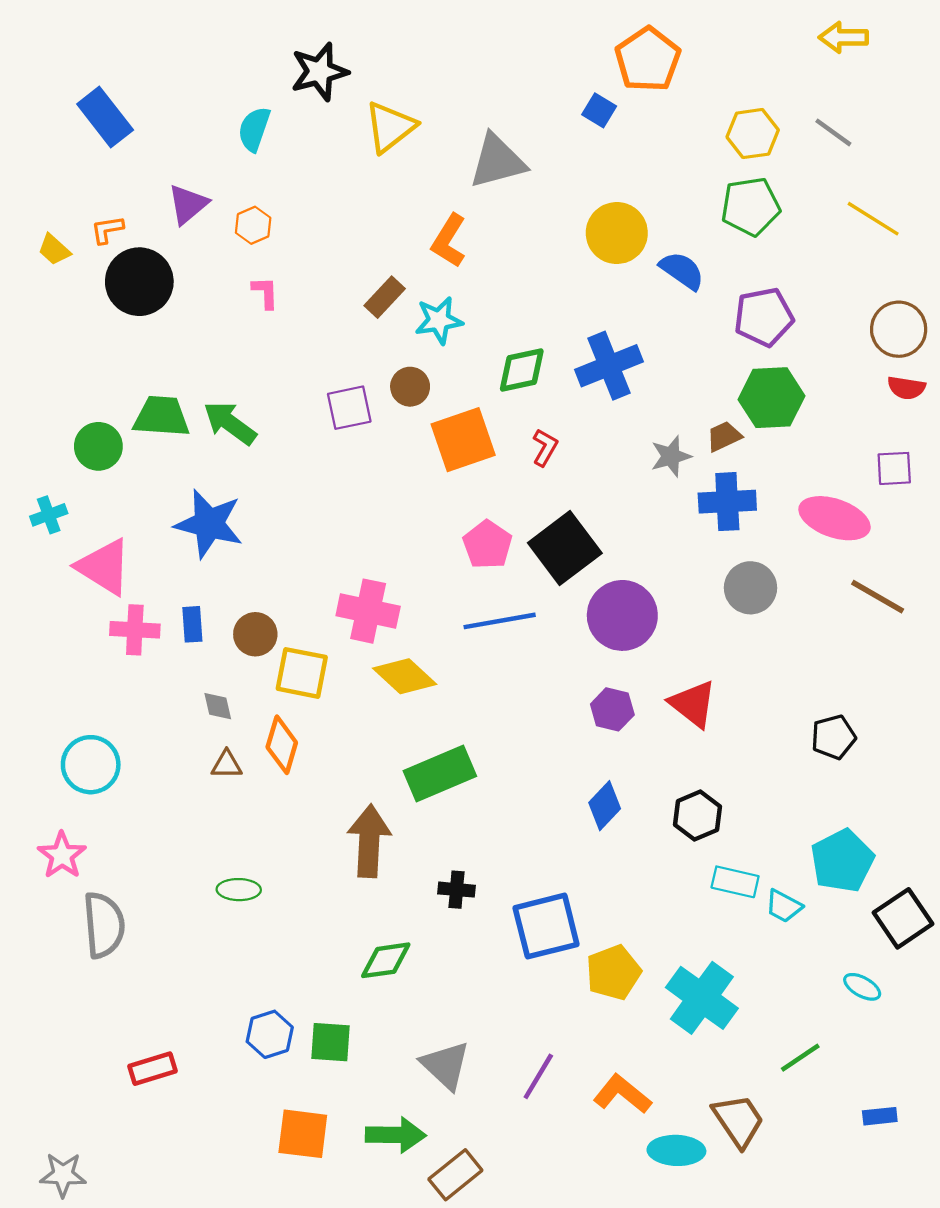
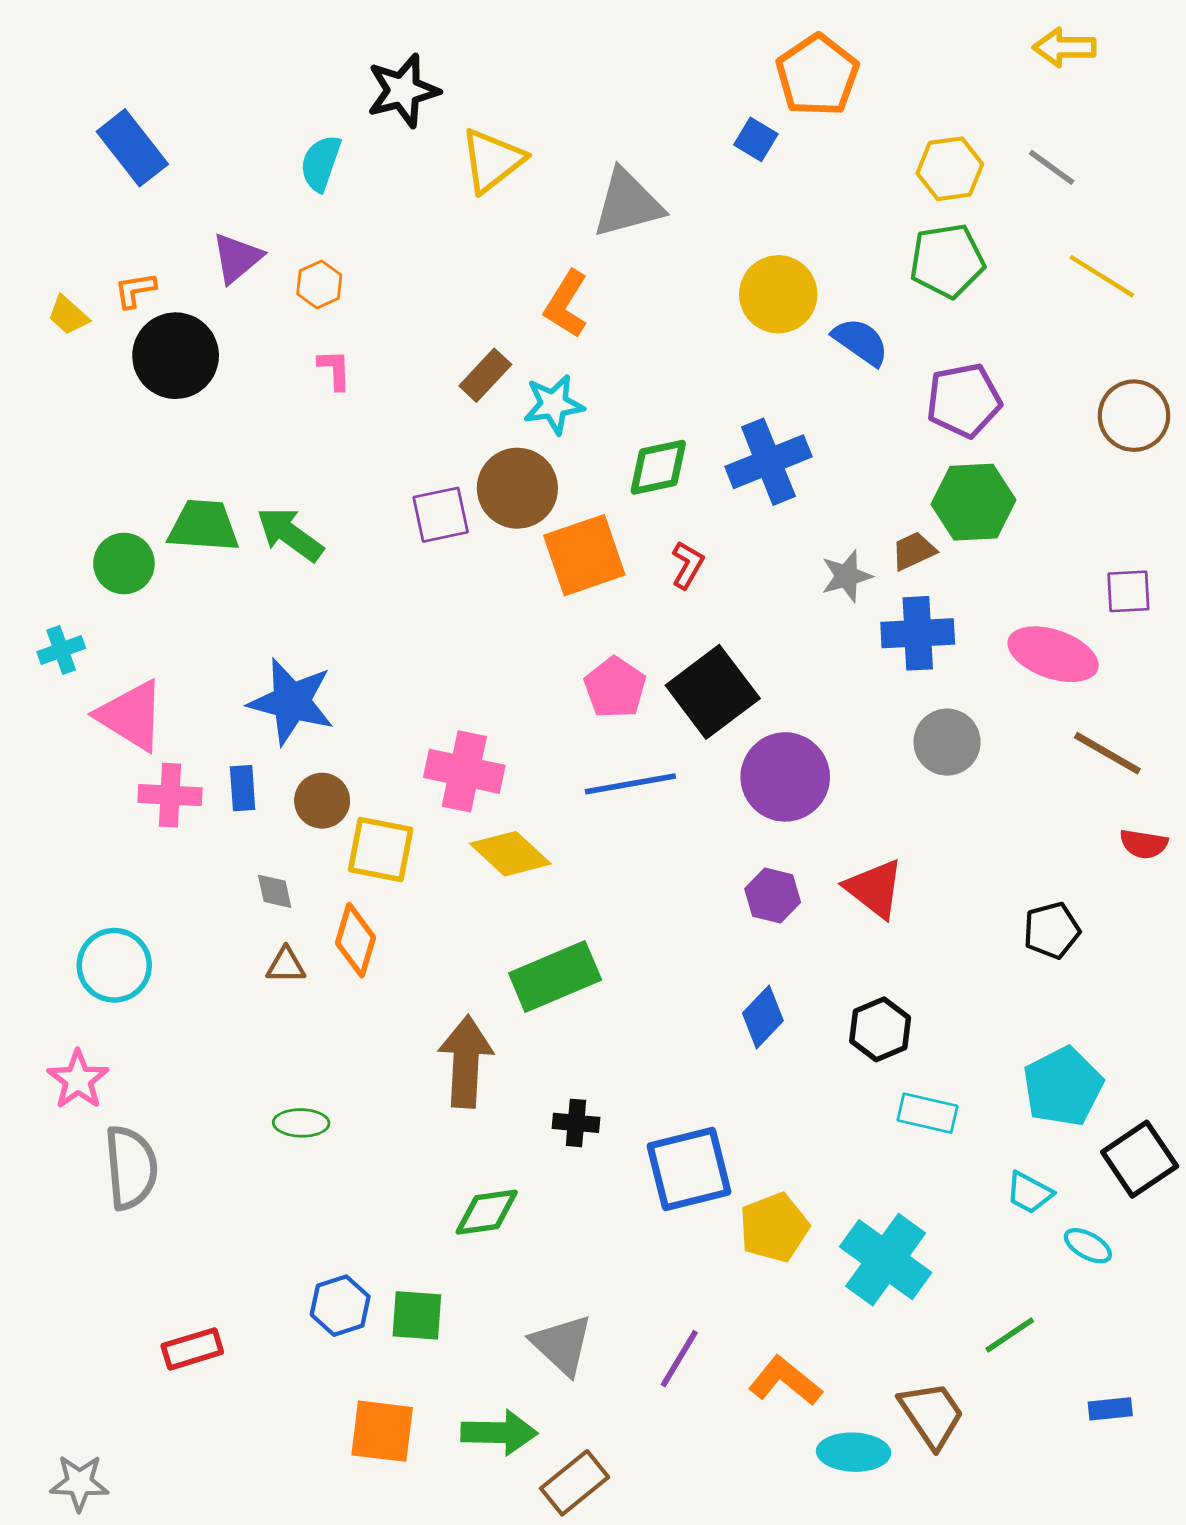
brown circle: (410, 387) -> (517, 488), size x1.6
red semicircle: (906, 388) -> (1144, 844), moved
blue star: (209, 524) -> (291, 702), moved
cyan trapezoid: (784, 906) -> (1029, 1193), moved

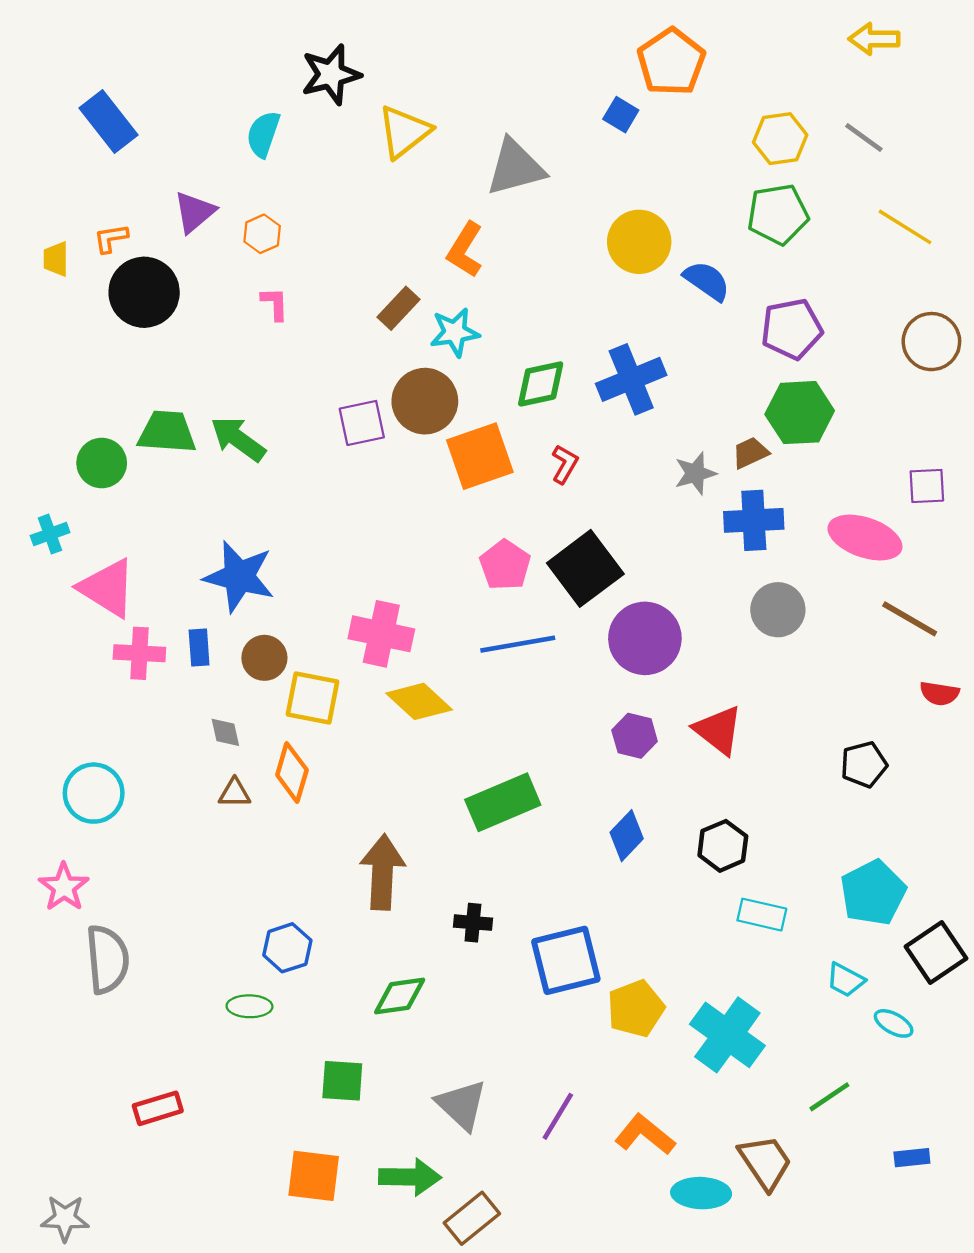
yellow trapezoid: (68, 315) -> (56, 259), turned 48
green rectangle: (555, 976) -> (503, 802), moved
green ellipse: (301, 1123) -> (250, 1006), moved
blue hexagon: (340, 1306) -> (287, 948), moved

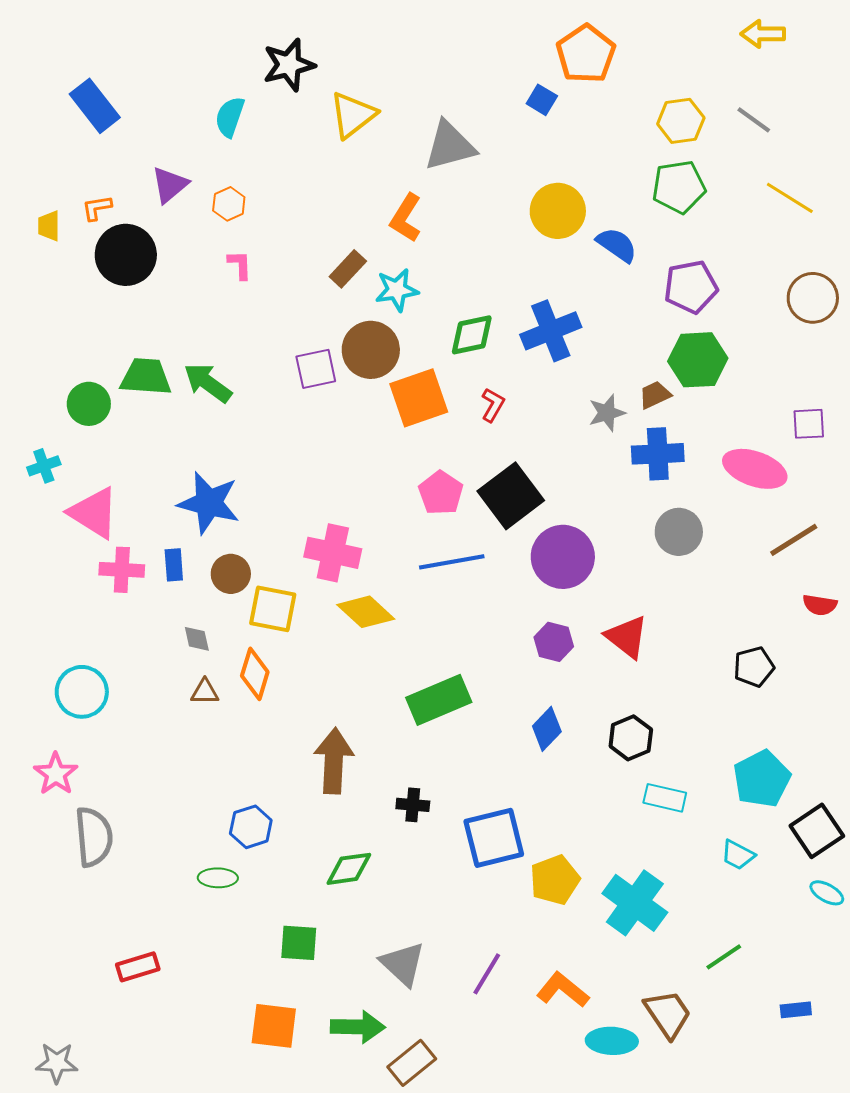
brown line: (910, 619) -> (794, 540), turned -62
cyan ellipse: (894, 1023) -> (827, 893), moved

